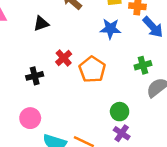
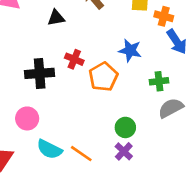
blue star: (110, 29) -> (130, 50), moved
red cross: (64, 58) -> (74, 59), turned -35
black cross: (35, 76) -> (40, 73), size x1.5

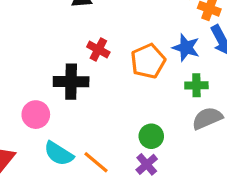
blue star: (130, 50) -> (186, 48), moved
black cross: (40, 73) -> (71, 82), moved
orange pentagon: (103, 77) -> (148, 61), moved

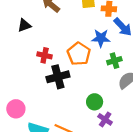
black cross: (71, 82) -> (58, 77), moved
purple cross: (147, 164) -> (105, 119), moved

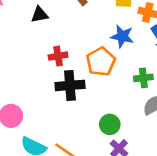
blue star: (101, 38) -> (122, 36), moved
red cross: (45, 55) -> (58, 56), turned -32

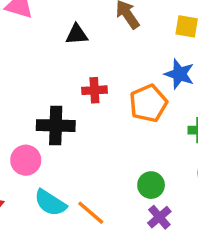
black cross: (70, 85) -> (56, 126), moved

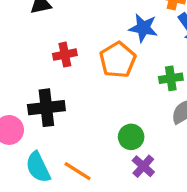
black cross: (56, 126) -> (46, 108), moved
cyan semicircle: (50, 203) -> (38, 167), turned 40

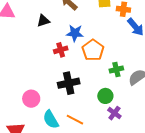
blue star: (143, 28) -> (75, 33), moved
green cross: (171, 78) -> (116, 69), moved
black cross: (46, 108) -> (69, 83), moved

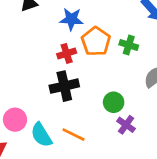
red cross: (61, 50) -> (67, 53), moved
green cross: (116, 69) -> (129, 45), moved, turned 32
pink circle: (31, 99) -> (15, 120), moved

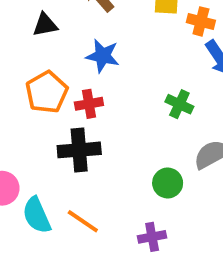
orange pentagon: (96, 41) -> (47, 92), moved
green circle: (114, 102) -> (168, 183), moved
purple cross: (126, 125) -> (152, 237), moved, turned 36

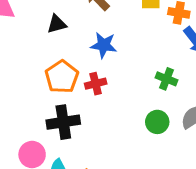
black cross: (79, 150) -> (63, 122), moved
green circle: (168, 183) -> (157, 122), moved

